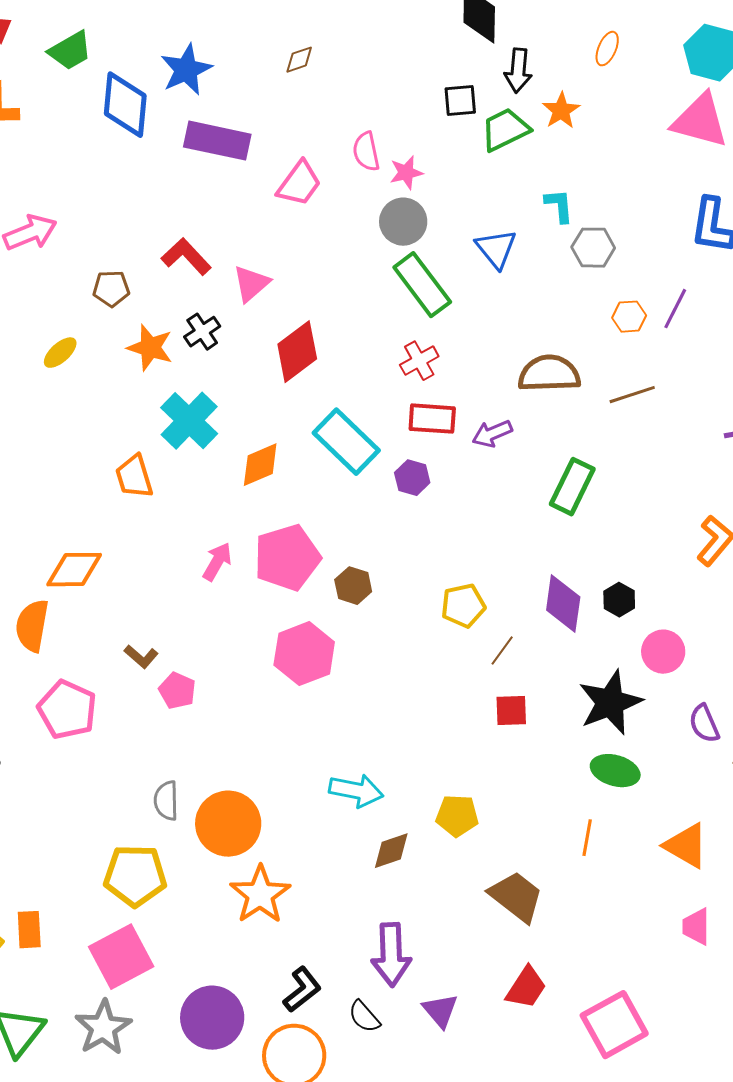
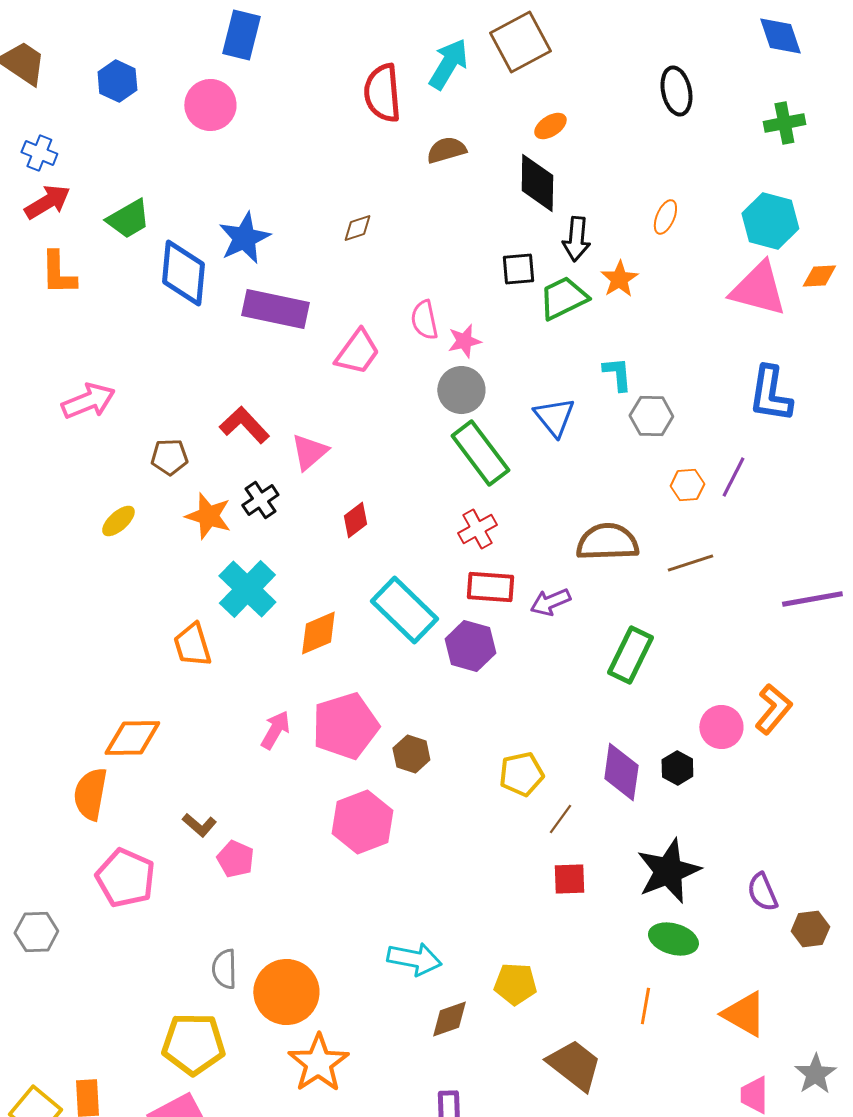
red diamond: (297, 352) -> (355, 520), size x0.6
purple hexagon: (412, 478) -> (470, 646), size x1.4
pink circle: (663, 652) -> (721, 727), moved

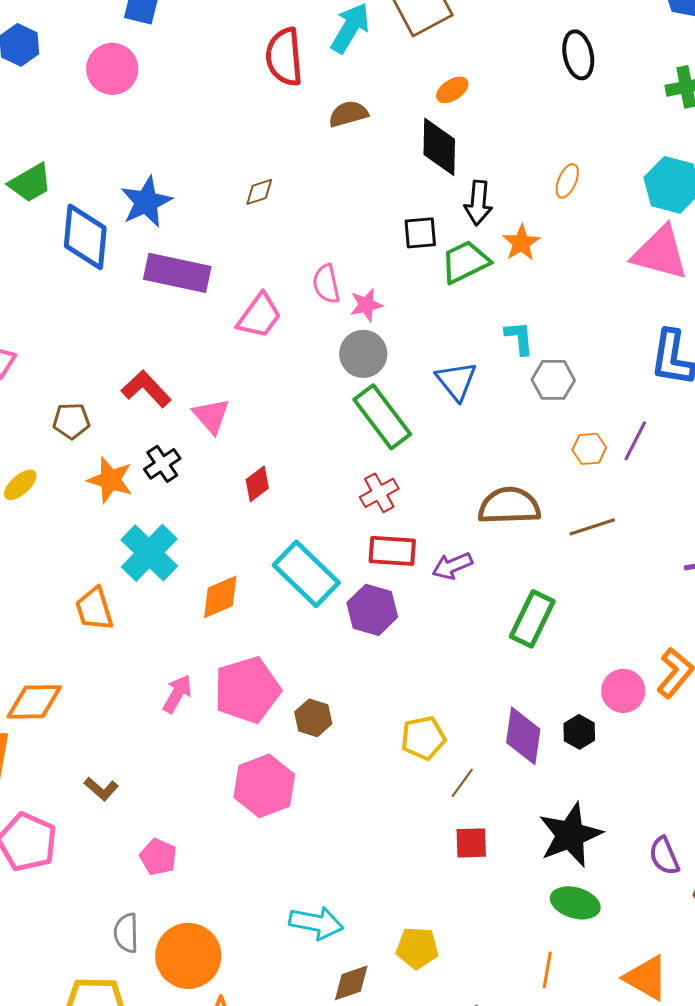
pink triangle: (309, 452) -> (211, 416), turned -30
pink pentagon: (235, 859) -> (158, 857), moved

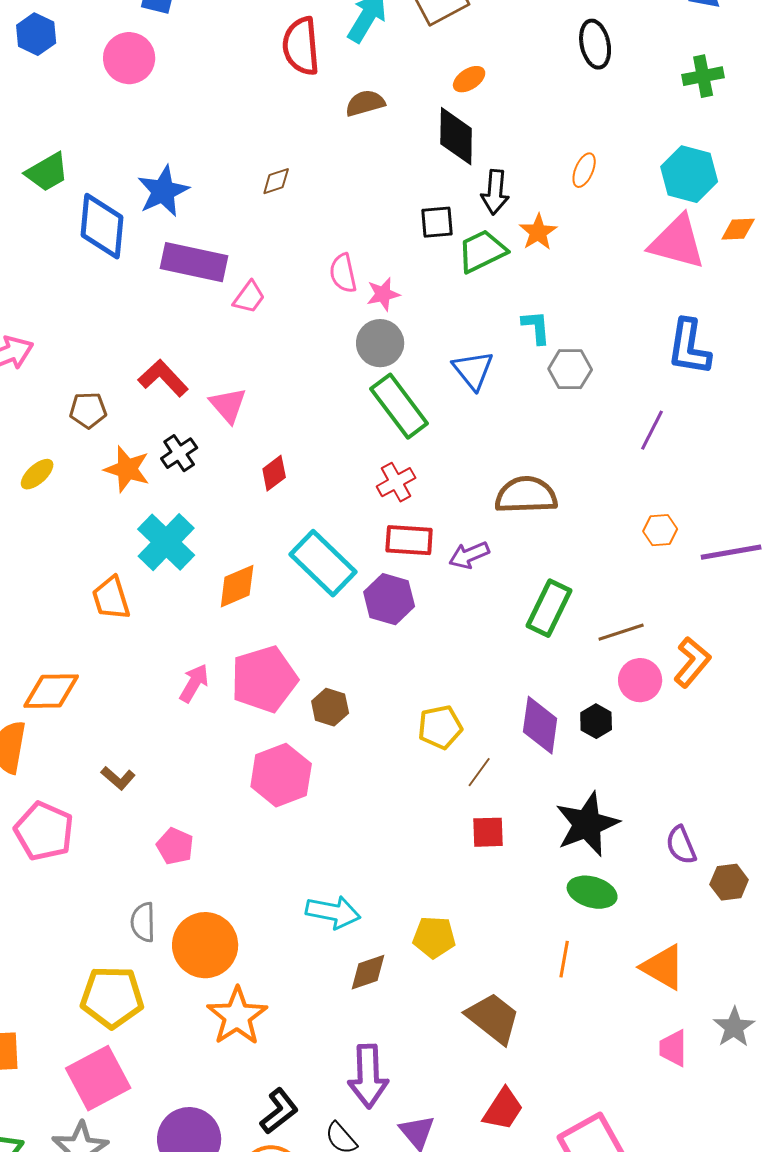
pink trapezoid: (259, 316) -> (249, 297), moved, size x0.7
orange hexagon: (589, 449) -> (660, 530), moved
brown line: (592, 527) -> (621, 632), moved

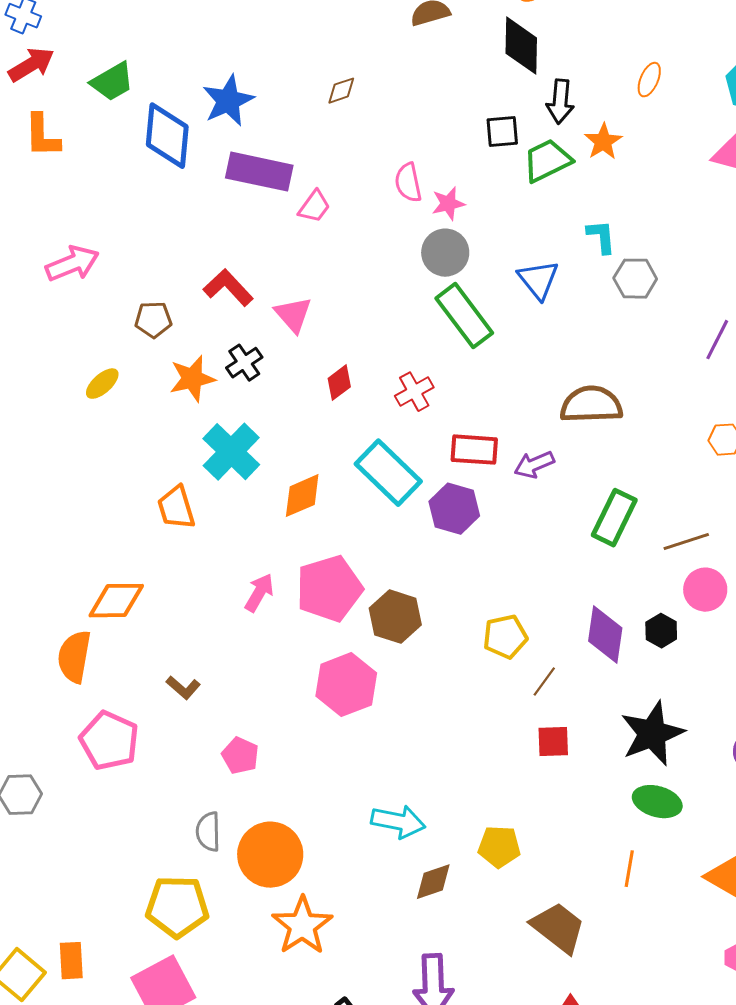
orange star: (127, 469) -> (192, 379), turned -30
red cross: (396, 482) -> (414, 392), moved
brown hexagon: (330, 707) -> (395, 617), size x1.4

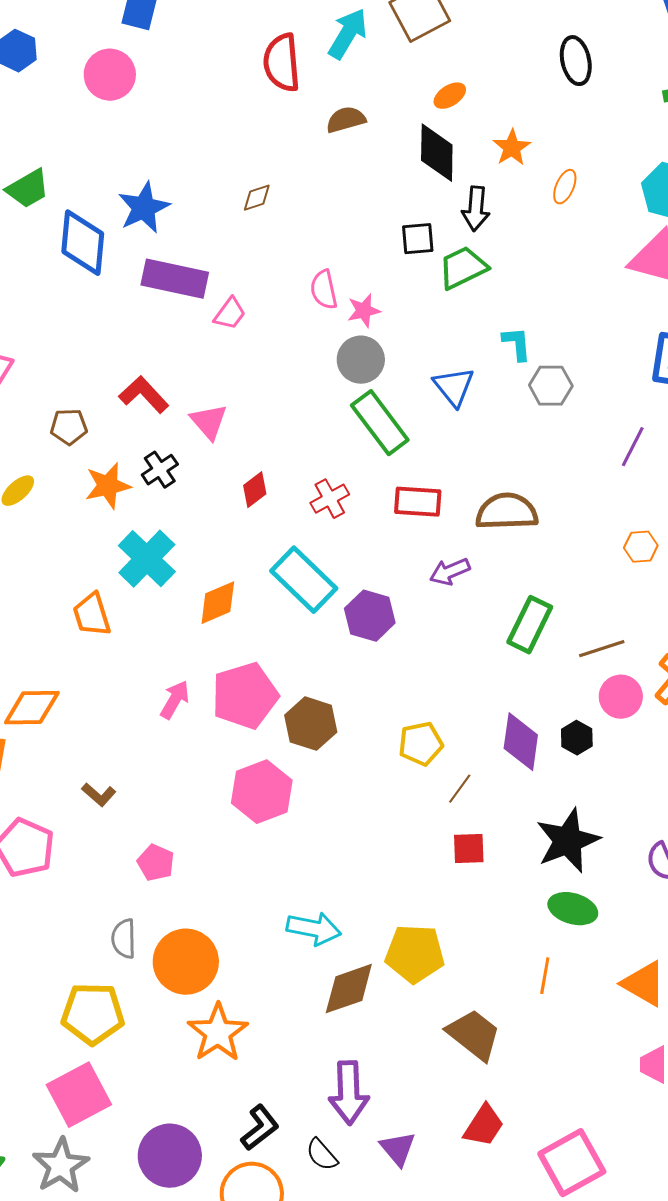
orange star: (603, 142) -> (512, 148), moved
red rectangle: (474, 450) -> (418, 502), moved
yellow pentagon: (499, 847) -> (415, 954), size x1.4
brown diamond: (433, 882) -> (349, 989), size x1.4

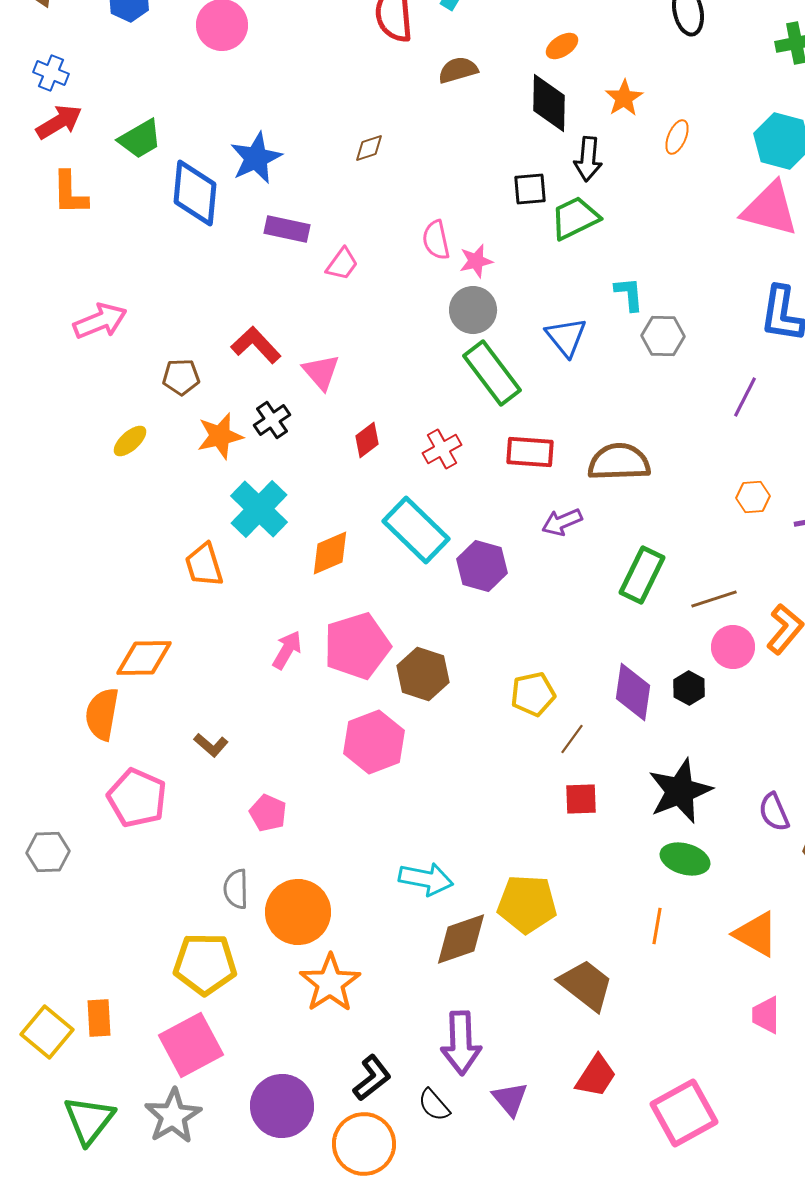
purple rectangle: (175, 279) -> (287, 229), size x0.7

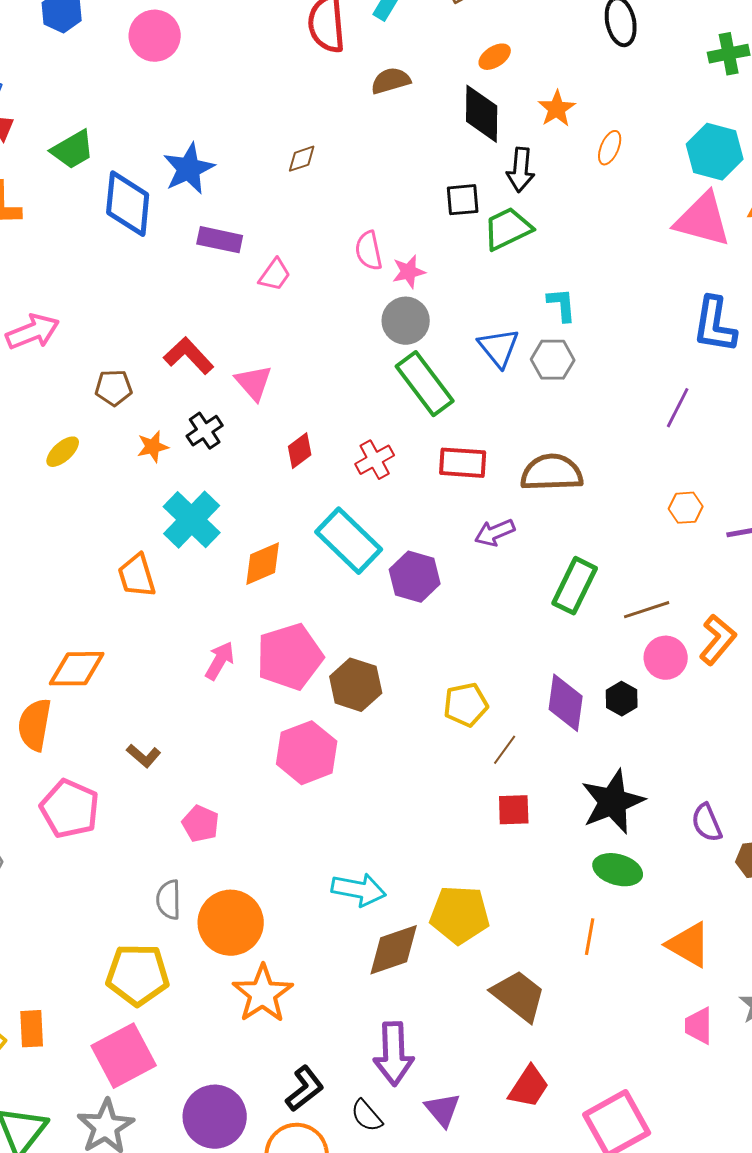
gray hexagon: (663, 336) -> (553, 360), moved
orange star: (220, 436) -> (153, 447), size x0.7

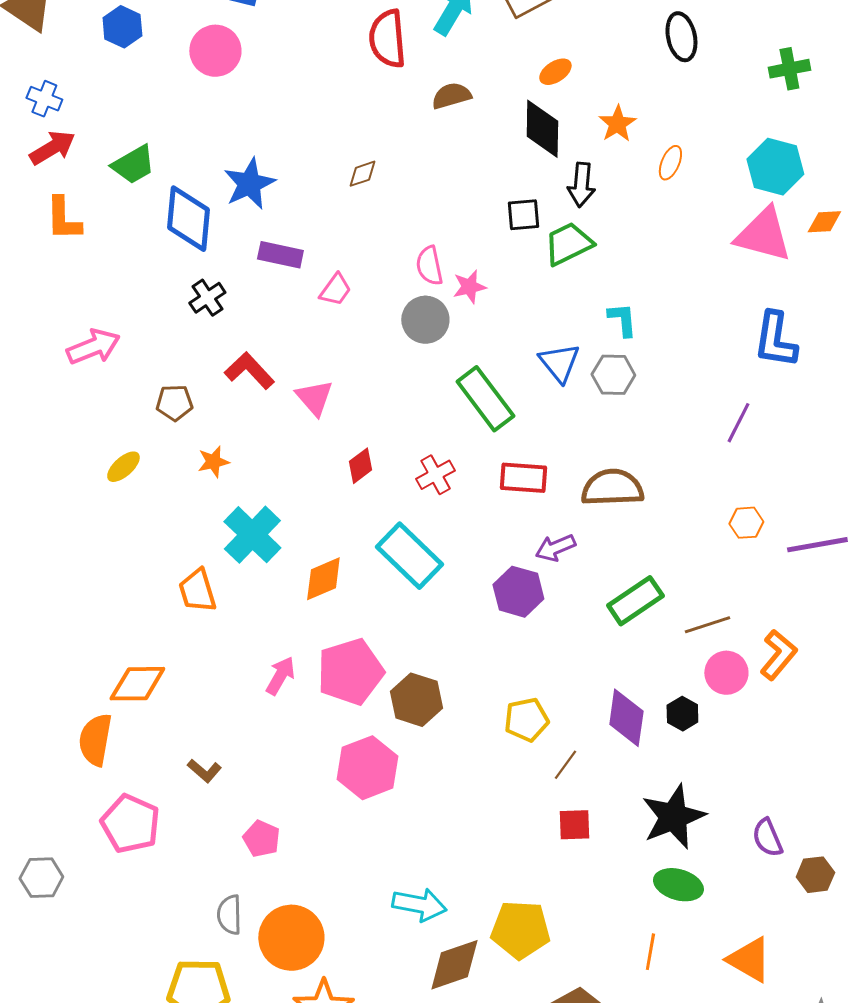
gray circle: (406, 321) -> (425, 320), moved
black cross: (205, 431) -> (207, 298), moved
purple hexagon: (415, 577) -> (518, 592), moved
green rectangle: (575, 586) -> (635, 601), turned 30

